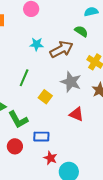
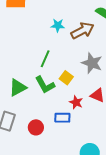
green L-shape: (18, 119) -> (45, 85), moved
red star: (50, 158) -> (76, 102), moved

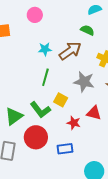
green line: (45, 59) -> (45, 77), moved
blue rectangle: (62, 118) -> (65, 149), moved
red circle: (36, 127) -> (36, 137), moved, size x1.5

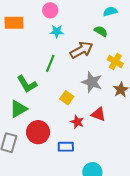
cyan star: (45, 49) -> (57, 31), moved
green line: (45, 77) -> (50, 63), moved
green L-shape: (40, 110) -> (27, 84), moved

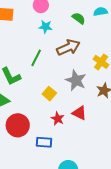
green semicircle: (101, 31) -> (79, 18), moved

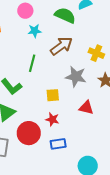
green semicircle: (79, 18) -> (65, 15), size x1.5
yellow square: (49, 94) -> (53, 95), turned -32
red star: (58, 119) -> (52, 119), moved

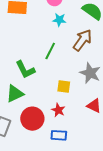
brown arrow: (61, 46) -> (82, 40), turned -30

